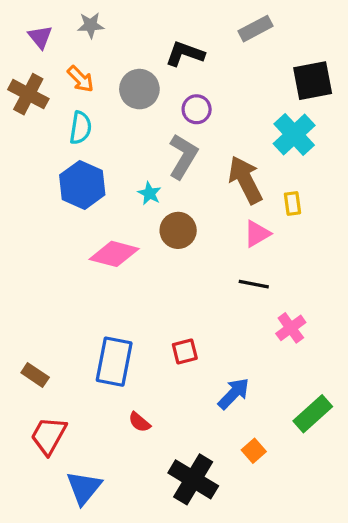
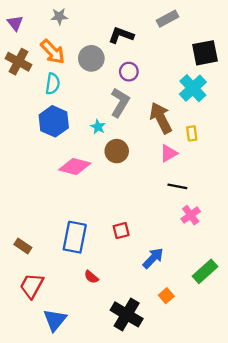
purple triangle: (40, 37) -> (15, 23), moved
orange arrow: (81, 79) -> (53, 52), size x1.4
black line: (254, 284) -> (177, 186), moved

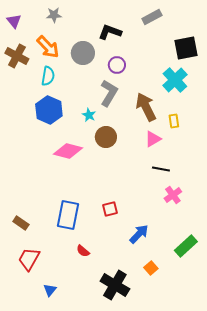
blue triangle: (55, 320) -> (50, 290), size x0.6

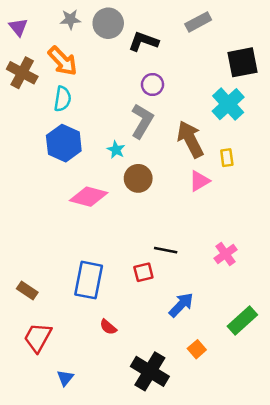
gray circle: (83, 53) -> (108, 23), moved
black line: (161, 169) -> (166, 250), moved

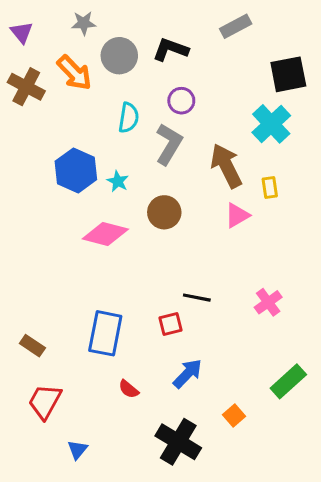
gray circle: (108, 23) -> (119, 56), moved
cyan semicircle: (63, 99) -> (129, 118), moved
cyan star: (116, 150) -> (118, 181), moved
blue arrow: (181, 305) -> (188, 374), moved

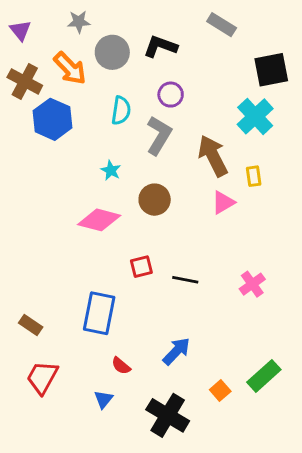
gray rectangle: (236, 26) -> (222, 25), turned 60
blue hexagon: (76, 170) -> (52, 119), moved
red square: (170, 324) -> (141, 267), moved
green rectangle: (288, 381) -> (264, 376), moved
blue triangle: (77, 450) -> (104, 399), moved

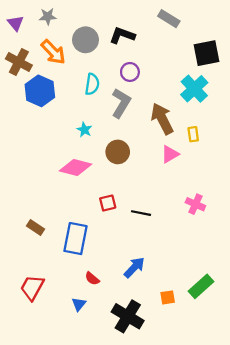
gray star: (79, 22) -> (48, 16), moved
pink cross: (252, 284) -> (195, 204), moved, turned -30
brown rectangle: (31, 325) -> (36, 227), moved
orange square: (220, 391) -> (168, 297), turned 32

